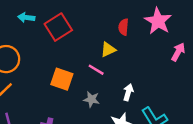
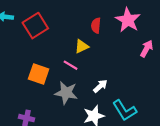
white arrow: (128, 92) -> (100, 86), turned 32
gray star: (91, 99) -> (66, 93), size x1.5

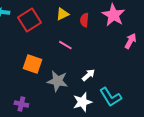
yellow triangle: (82, 46) -> (62, 14), moved
pink line: (71, 65) -> (65, 45), moved

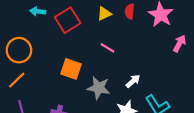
red semicircle: (84, 20) -> (130, 11), moved

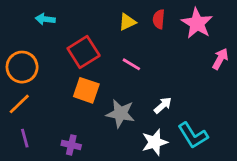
red square: (68, 20) -> (84, 52), moved

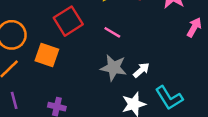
orange square: (86, 90) -> (47, 55), moved
gray star: (120, 114) -> (114, 68), moved

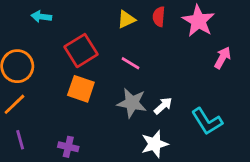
orange square: (47, 55) -> (81, 89), moved
cyan L-shape: (169, 98) -> (207, 121), moved

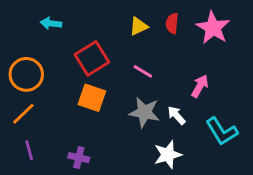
pink arrow: (222, 58) -> (200, 86), moved
white arrow: (163, 106) -> (177, 115), turned -90

